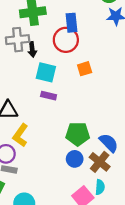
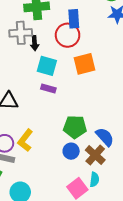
orange square: (85, 69) -> (85, 64), size x1.5
yellow L-shape: (20, 135) -> (25, 140), moved

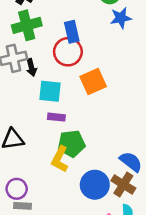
green pentagon: (75, 127) -> (71, 144), moved
yellow L-shape: (25, 140) -> (60, 159), moved
blue circle: (71, 151) -> (95, 185), size x1.5

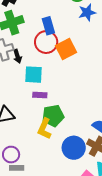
orange square: (93, 82) -> (66, 49), moved

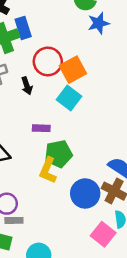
blue rectangle: (48, 26) -> (23, 28), moved
black arrow: (17, 56) -> (27, 86), moved
cyan square: (34, 75) -> (69, 98), moved, turned 36

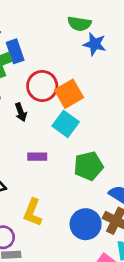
blue star: (99, 23) -> (95, 44), turned 30
green pentagon: (59, 154) -> (88, 166), moved
yellow L-shape: (48, 170) -> (33, 212), moved

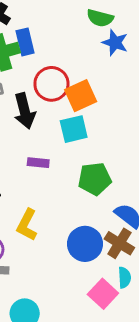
black arrow: (21, 112) -> (25, 111), size x1.6
cyan square: (66, 124) -> (74, 129), turned 35

